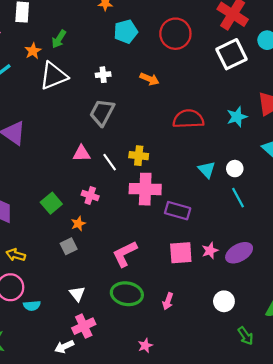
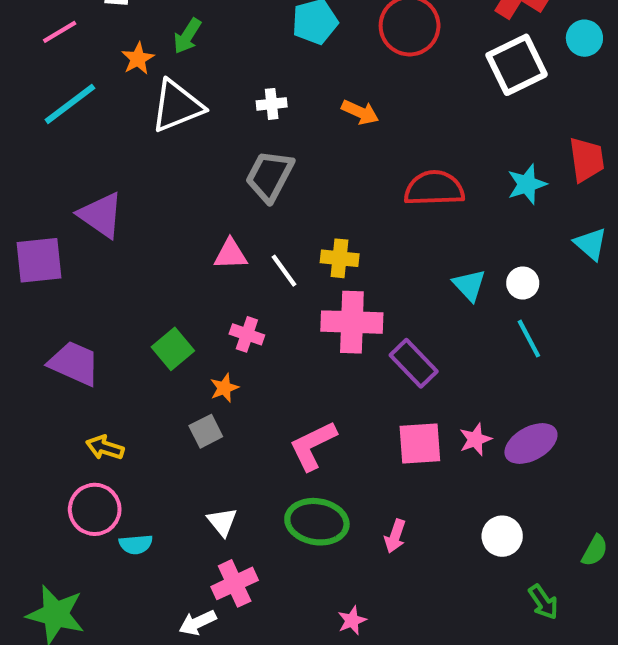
purple rectangle: (178, 211) -> (414, 363), turned 30

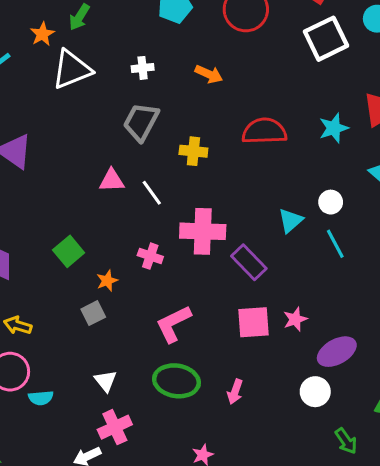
yellow cross: (340, 258) -> (193, 151), moved
cyan triangle: (469, 285) -> (291, 221), moved, turned 32
pink cross: (247, 334) -> (150, 256), moved
purple ellipse: (531, 444) -> (337, 352), moved

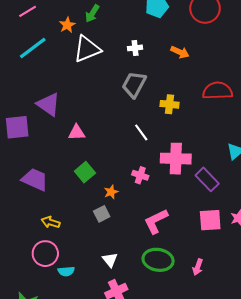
pink triangle: (112, 180) -> (77, 132), moved

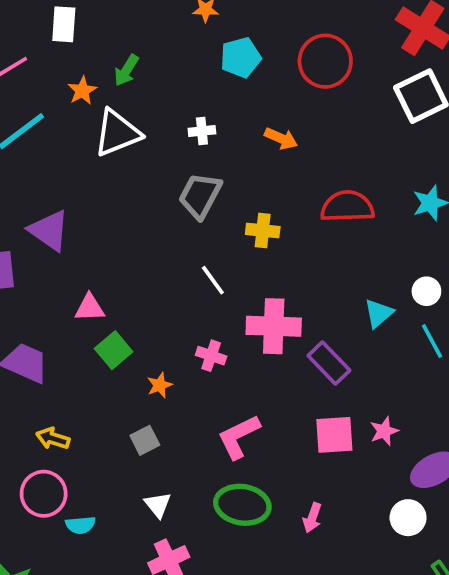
pink triangle: (77, 132) -> (90, 308), moved
gray square: (102, 214) -> (145, 440), moved

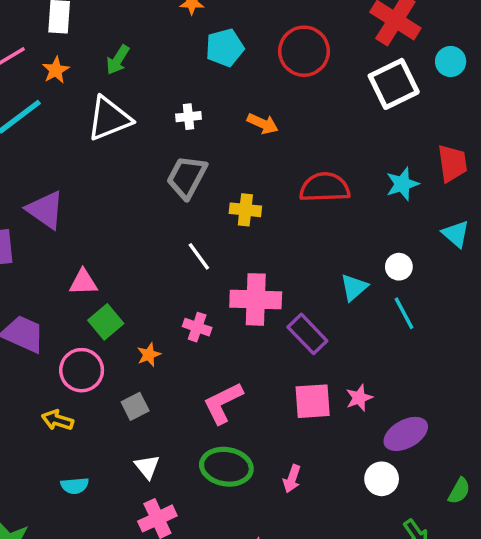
orange star: (82, 91) -> (56, 70), moved
yellow arrow: (53, 438) -> (57, 420), moved
pink circle: (44, 494) -> (82, 370), moved

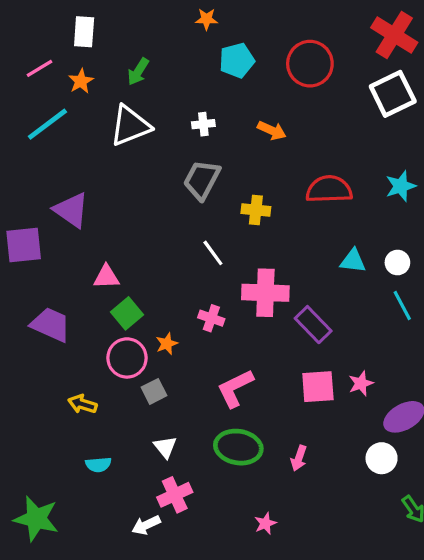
cyan triangle: (354, 287) -> (353, 261), moved, turned 48
pink circle: (82, 370) -> (127, 358), moved

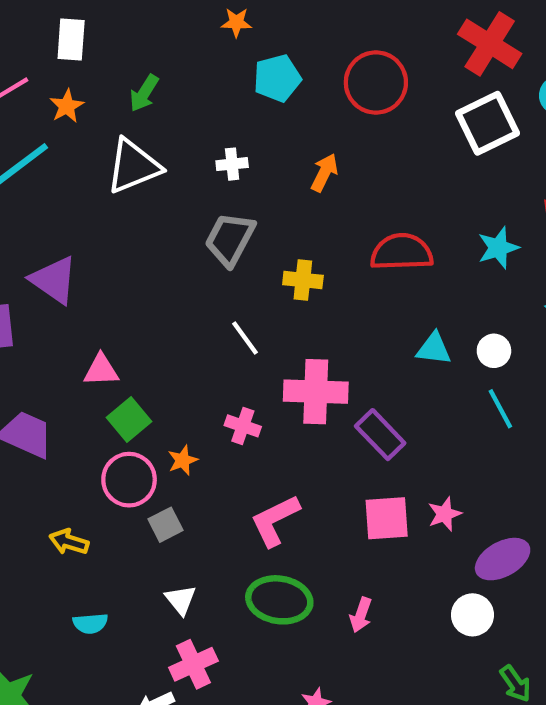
orange arrow: (272, 130) -> (324, 173), turned -88

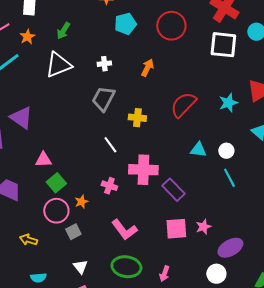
white square: (488, 123) -> (223, 45), turned 32
red semicircle: (402, 252) -> (183, 105), turned -44
pink L-shape: (275, 520) -> (124, 230), turned -100

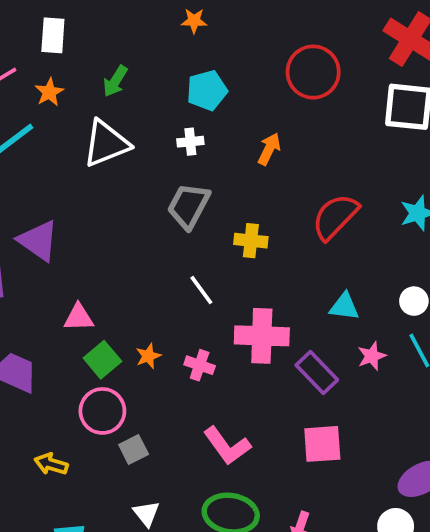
cyan pentagon: (125, 24) -> (207, 90), moved
cyan triangle: (198, 150) -> (344, 307), moved
orange star: (81, 202) -> (148, 356), moved
pink star: (203, 227) -> (372, 356), moved

